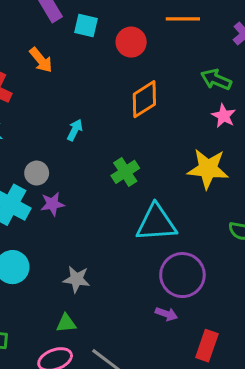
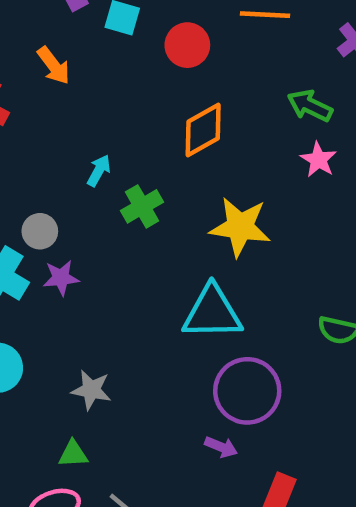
yellow star: (208, 169) -> (240, 227), moved
green cross: (125, 172) -> (142, 206), moved

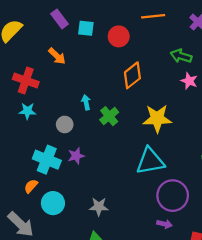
cyan arrow: (99, 171) -> (86, 102), turned -32
gray circle: (40, 231) -> (65, 124), moved

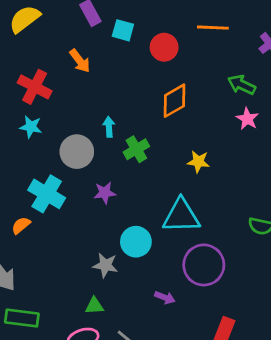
yellow star: (157, 118) -> (198, 162), size x0.6
gray circle: (65, 124) -> (77, 152), size x1.5
purple star: (76, 156) -> (105, 193), moved
cyan circle: (53, 203) -> (136, 242), moved
purple arrow: (164, 224) -> (165, 298), moved

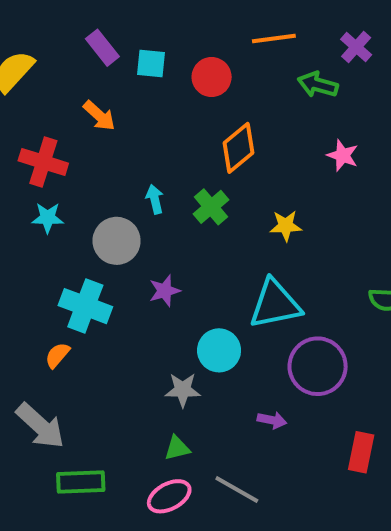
green arrow: (242, 85) -> (318, 85), moved
green cross: (136, 149) -> (211, 207), moved

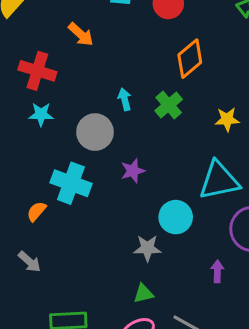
orange semicircle: (57, 355) -> (36, 211), moved
purple arrow: (272, 420) -> (217, 271), turned -100
gray arrow: (40, 426) -> (29, 262), moved, size x0.6

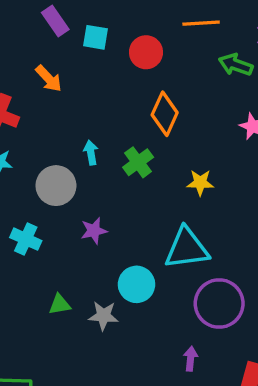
orange diamond: (190, 59) -> (165, 114), turned -30
cyan cross: (71, 183) -> (26, 239), size x0.7
purple arrow: (217, 271) -> (191, 359), moved
green triangle: (143, 294) -> (60, 304), moved

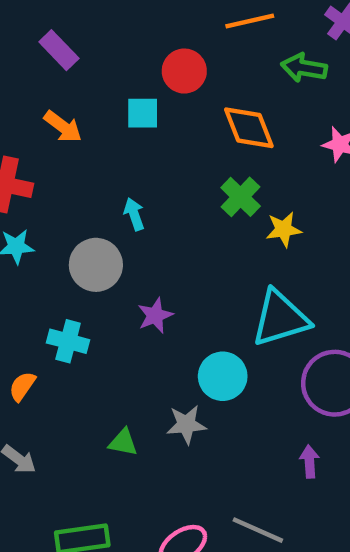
cyan square: (95, 37) -> (143, 113), moved
orange diamond: (165, 114) -> (249, 128), moved, turned -36
green cross: (138, 162) -> (241, 197), moved
green triangle: (60, 304) -> (123, 442), moved, turned 30

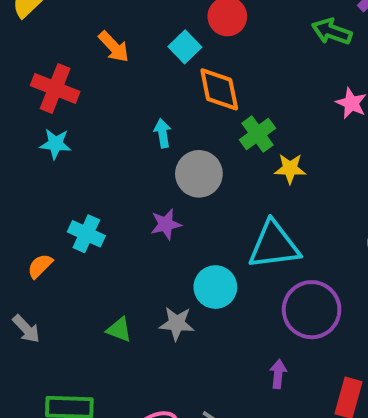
cyan square: (143, 113) -> (185, 47), turned 36
orange diamond: (249, 128) -> (219, 89), moved
gray circle: (96, 265) -> (199, 174), moved

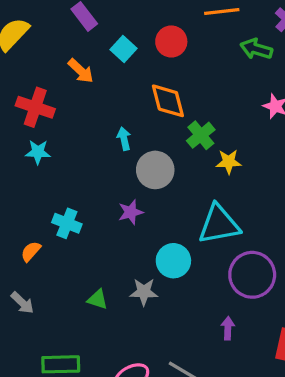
cyan square: (185, 47) -> (123, 49), moved

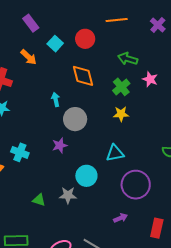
green arrow: (256, 49) -> (128, 59), moved
green cross: (201, 135) -> (121, 87), moved
cyan triangle: (219, 224) -> (115, 153), size x0.7
purple arrow: (228, 328) -> (121, 218), turned 64

